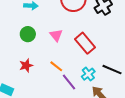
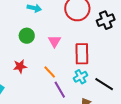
red rectangle: (85, 43) -> (82, 54), turned 30
cyan cross: (88, 74) -> (81, 77), moved

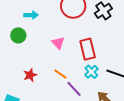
green circle: (27, 36) -> (18, 35), moved

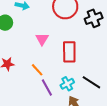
cyan cross: (91, 72) -> (67, 84), moved

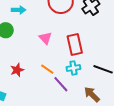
cyan cross: (67, 84) -> (73, 68), moved, turned 32

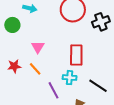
pink triangle: (45, 38) -> (38, 47), moved
orange line: (47, 69) -> (35, 69), moved

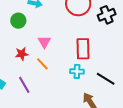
red star: (14, 66) -> (22, 54), moved
purple line: (54, 90) -> (24, 85), moved

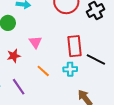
orange line: (42, 64) -> (43, 71), moved
black line: (106, 79) -> (96, 59), moved

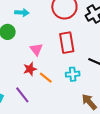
red rectangle: (75, 46) -> (67, 43), moved
red star: (14, 56) -> (30, 69), moved

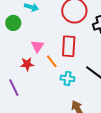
orange line: (46, 78) -> (52, 61), moved

